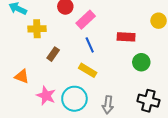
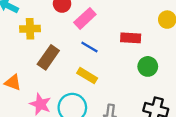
blue line: (90, 45) -> (89, 47), turned -35
brown rectangle: (53, 54) -> (48, 57), size x1.5

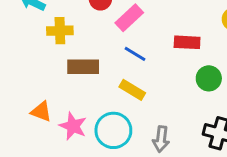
brown rectangle: (48, 57) -> (83, 67), turned 55
orange triangle: (13, 82) -> (41, 112), moved

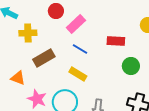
brown rectangle: (83, 67) -> (44, 58), turned -30
orange triangle: (41, 112) -> (18, 78), moved

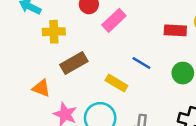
red rectangle: (116, 41) -> (175, 30), moved
blue line: (80, 49) -> (141, 63), moved

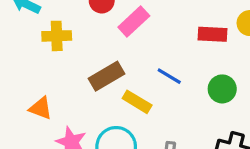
brown rectangle: (74, 63) -> (107, 76), moved

